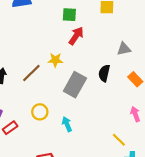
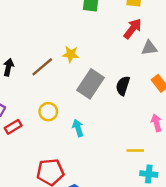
red arrow: (76, 36) -> (133, 29), moved
black semicircle: (104, 73) -> (123, 86), moved
yellow line: (119, 140) -> (135, 150), turned -48

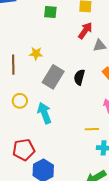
brown line: (42, 67) -> (13, 65), turned -48
cyan arrow: (78, 128) -> (44, 113), size x1.5

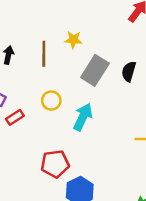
cyan arrow: (44, 113) -> (83, 117), turned 45

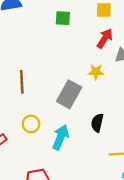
yellow star: (73, 40) -> (96, 72), moved
black semicircle: (129, 71) -> (97, 123), moved

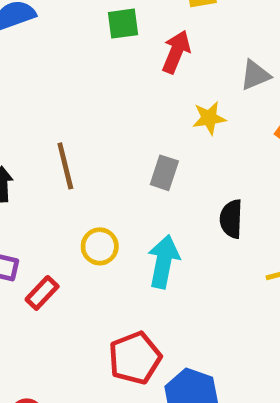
red arrow: (105, 38) -> (176, 52), moved
gray rectangle: (69, 94) -> (164, 173), size x0.6

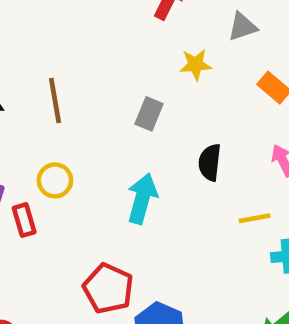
yellow circle: (100, 246) -> (55, 180), moved
red rectangle: (42, 293) -> (24, 220), turned -64
red pentagon: (135, 358) -> (108, 288), turned -30

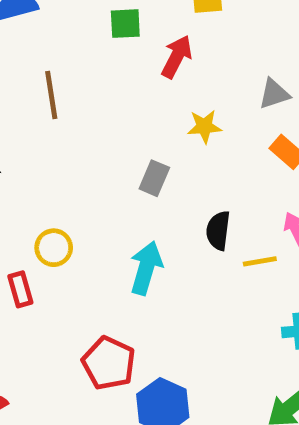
gray triangle: (242, 27) -> (274, 94), moved
brown line: (55, 101) -> (51, 95), moved
yellow line: (255, 218) -> (260, 261), moved

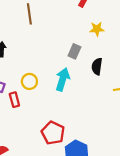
black semicircle: (218, 231) -> (97, 66), moved
cyan arrow: (146, 268) -> (63, 79), moved

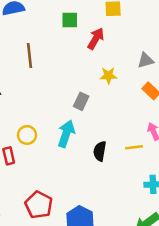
black semicircle: (97, 66) -> (100, 151), moved
red pentagon: (53, 133) -> (39, 205), moved

